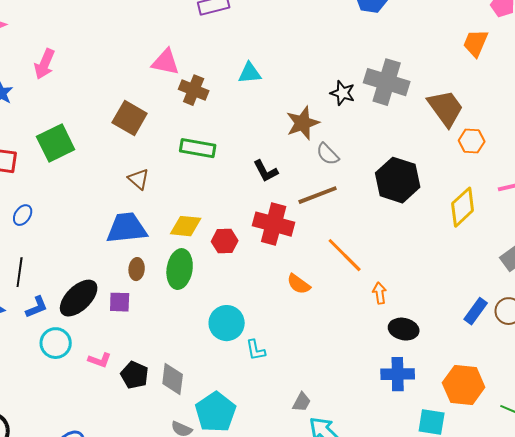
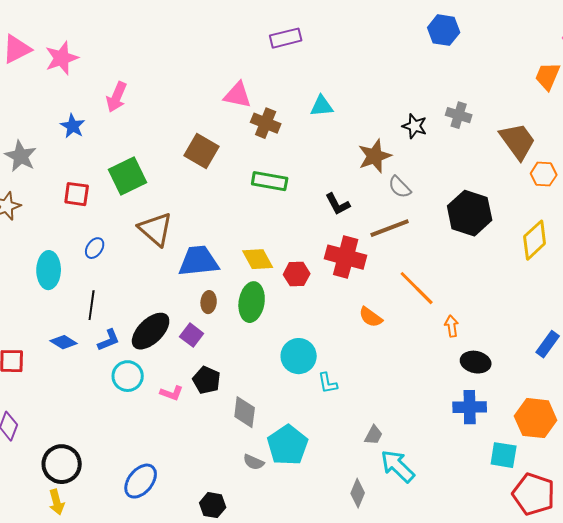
gray cross: (387, 82) -> (459, 115), size x0.6
brown triangle: (139, 179) -> (156, 229), moved, size x1.6
yellow diamond: (186, 226) -> (258, 259), turned 56
purple square: (120, 302) -> (192, 335), turned 35
black pentagon: (135, 375) -> (207, 380), moved

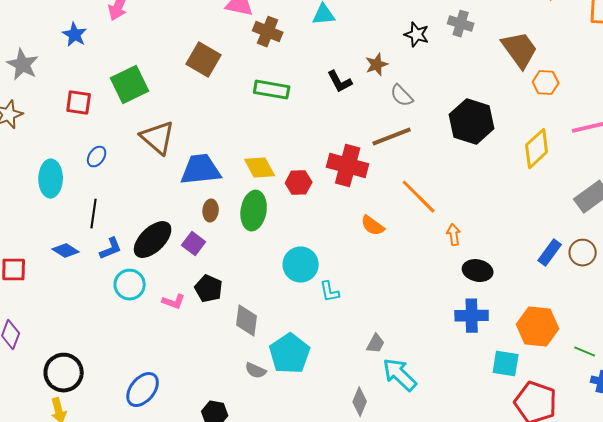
brown star: (375, 156) -> (377, 65), size x0.7
black L-shape: (338, 204) -> (340, 82), moved

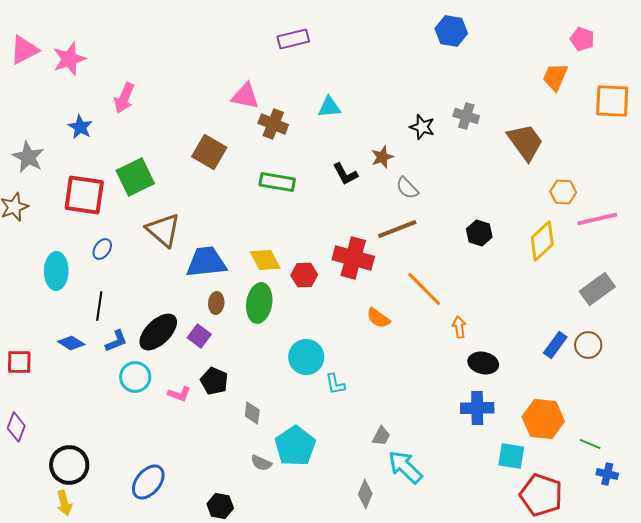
orange hexagon: (546, 83) -> (563, 192), moved
red square: (79, 103) -> (84, 195), size x1.6
black hexagon: (472, 122) -> (479, 233), moved, size x0.6
gray diamond: (247, 321) -> (252, 413), size x0.7

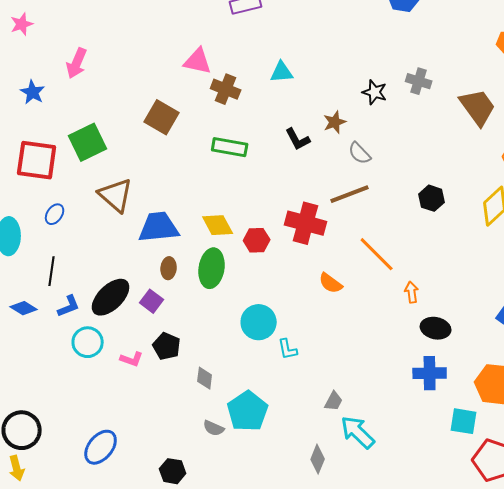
pink star: (69, 59) -> (22, 24), size x0.7

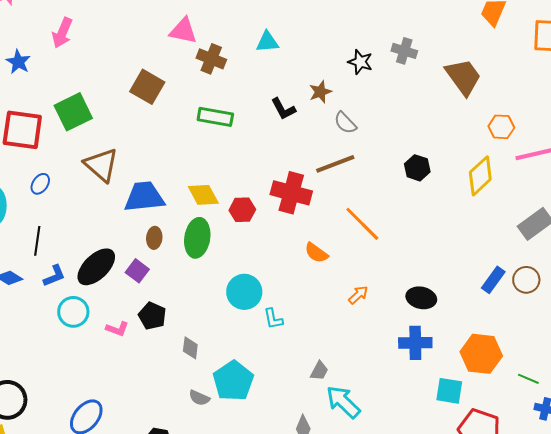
orange arrow: (412, 292) -> (358, 295), moved, turned 55

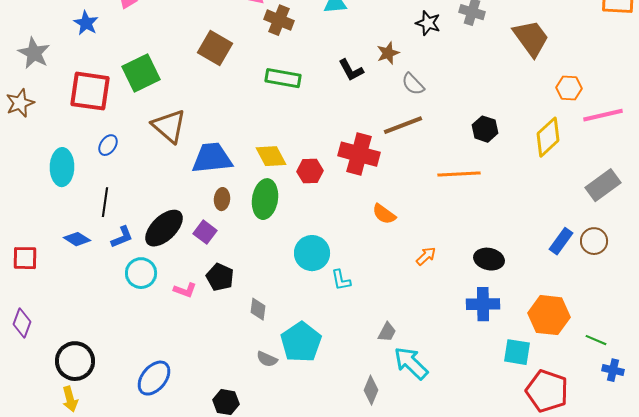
orange line: (362, 224) -> (459, 174), moved, turned -48

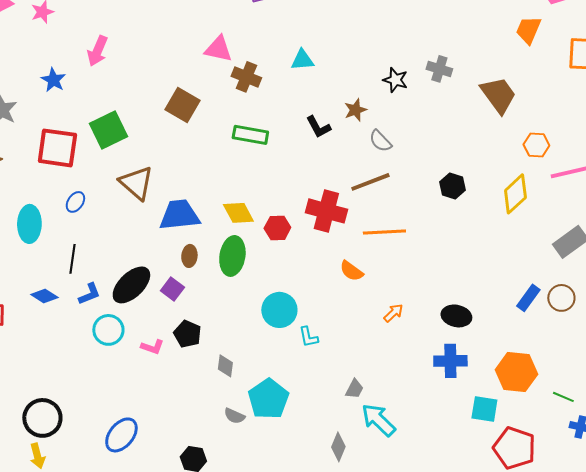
orange line: (459, 174) -> (384, 232), moved

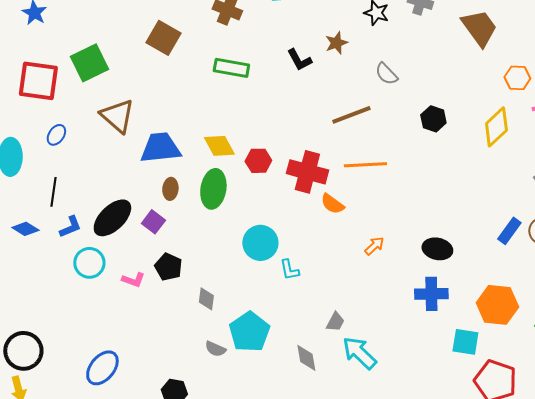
gray semicircle: (380, 141) -> (386, 74), moved
red cross: (326, 211) -> (307, 172), moved
gray diamond: (338, 447) -> (306, 358), moved, turned -32

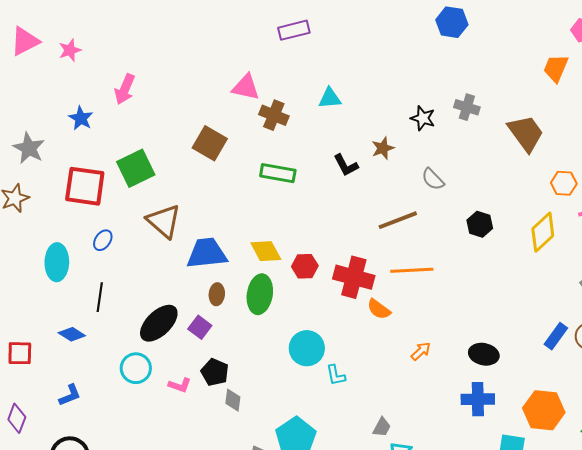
blue L-shape: (70, 227) -> (70, 395), moved
gray diamond: (206, 299) -> (233, 400), moved

